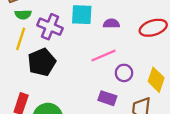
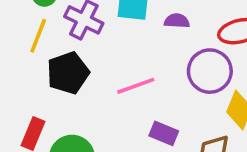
pink line: (103, 56) -> (136, 86), moved
purple circle: (124, 73) -> (210, 71), moved, size x1.6

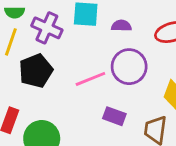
purple circle: (210, 71) -> (129, 67), moved

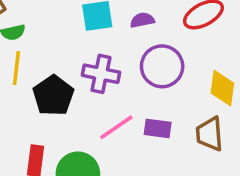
purple cross: (47, 28) -> (101, 74), moved
pink line: (90, 79) -> (116, 127), moved

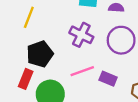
black pentagon: (53, 95) -> (40, 54), moved

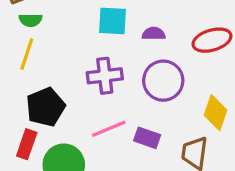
purple cross: (81, 35) -> (105, 76), turned -30

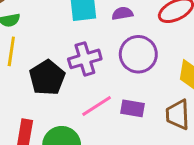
black pentagon: (46, 107) -> (47, 78), moved

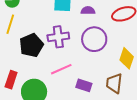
purple rectangle: (133, 108) -> (84, 85), moved

